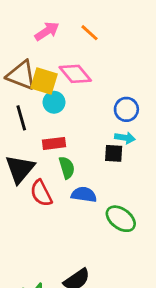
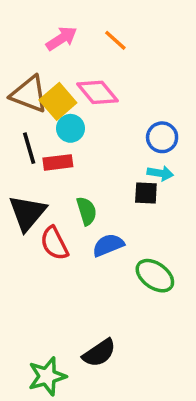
yellow square: (44, 81) -> (58, 101), turned 32
red rectangle: (54, 143) -> (58, 162), moved
blue semicircle: (84, 195) -> (108, 245), turned -30

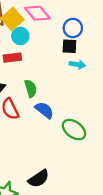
blue circle: (162, 137) -> (73, 28), moved
black square: (146, 193) -> (69, 46), moved
blue semicircle: (108, 245) -> (44, 110), turned 60

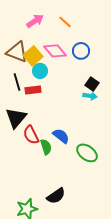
blue circle: (73, 28) -> (81, 51), moved
black square: (69, 46) -> (92, 84), moved, turned 32
green semicircle: (31, 88) -> (46, 147), moved

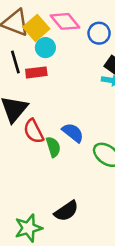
blue circle: (81, 51) -> (99, 33), moved

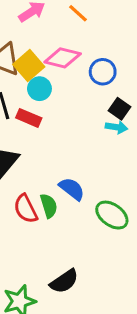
pink diamond: (65, 21) -> (63, 58), turned -36
red rectangle: (36, 72) -> (29, 118), turned 30
red semicircle: (34, 131) -> (26, 209), moved

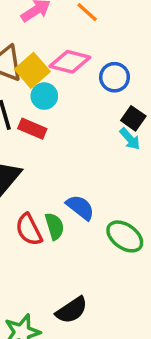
cyan arrow: (117, 127) -> (130, 139), turned 40

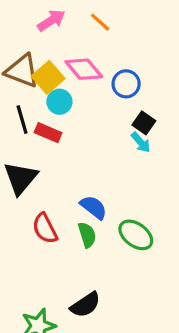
pink diamond: (70, 62) -> (84, 69), turned 36
green semicircle: (55, 226) -> (87, 235), moved

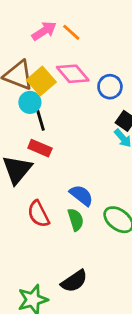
orange line: (100, 22) -> (71, 32), moved
cyan circle: (59, 102) -> (30, 102), moved
black line: (22, 120) -> (40, 118), moved
red rectangle: (48, 133) -> (40, 148), moved

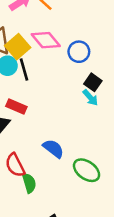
black line: (40, 118) -> (24, 70), moved
green semicircle: (76, 220) -> (29, 183), moved

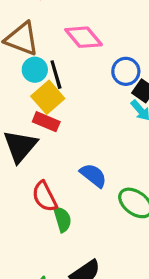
yellow square: (18, 47) -> (48, 97), moved
blue circle: (79, 52) -> (126, 71), moved

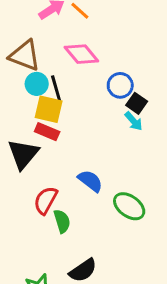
yellow square: (48, 97) -> (49, 109), turned -36
red semicircle: (45, 196) -> (46, 200), turned 56

